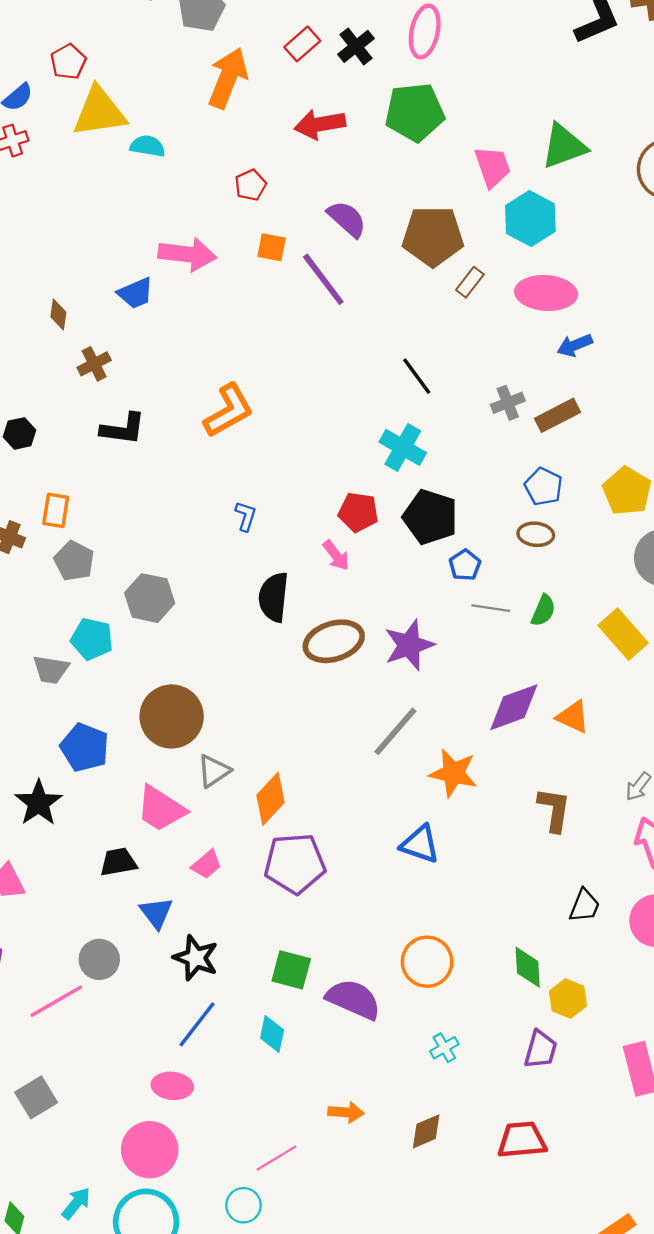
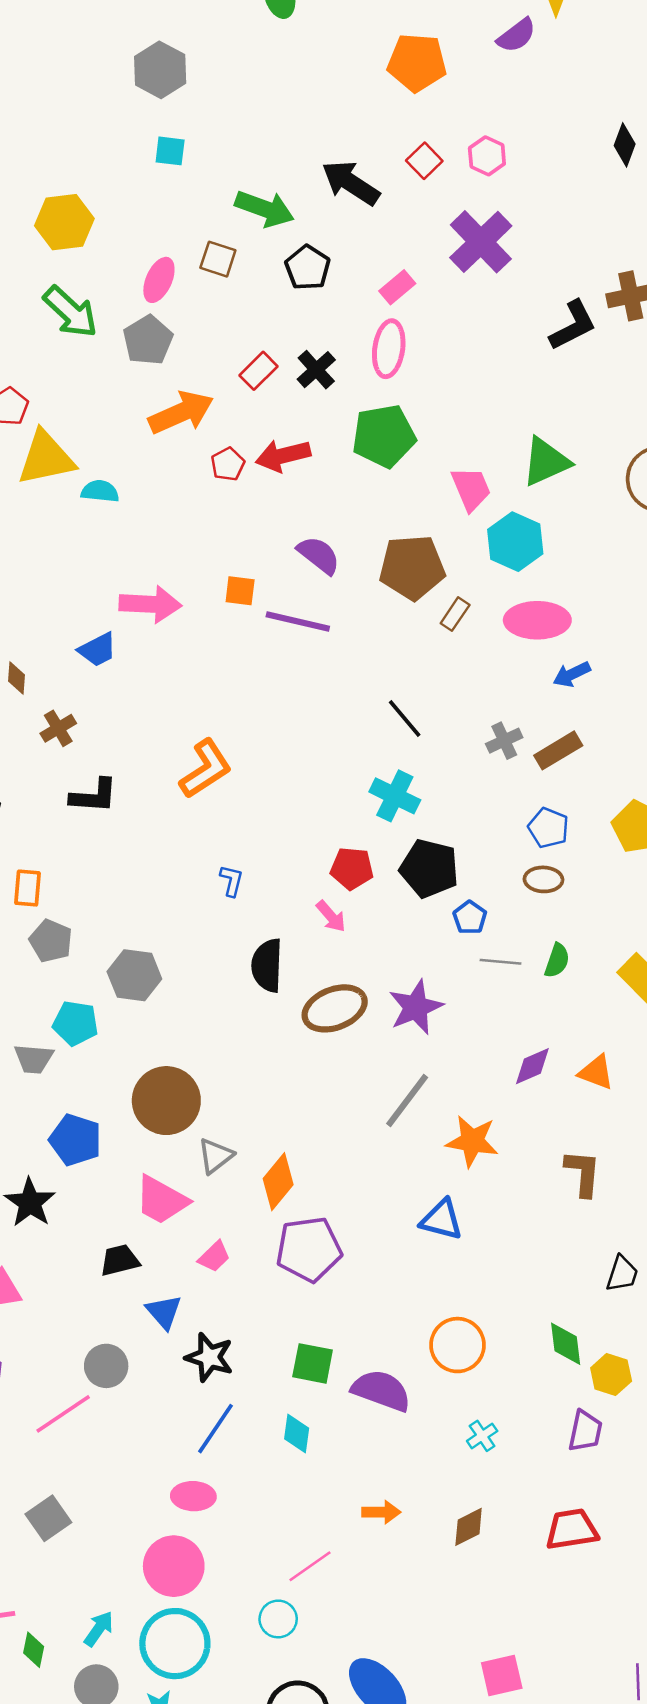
orange arrow: (228, 78) -> (181, 413), turned 48
red pentagon: (250, 185) -> (228, 464), moved
purple line: (323, 279) -> (298, 621), turned -36
purple diamond: (514, 707) -> (532, 1066), size x0.7

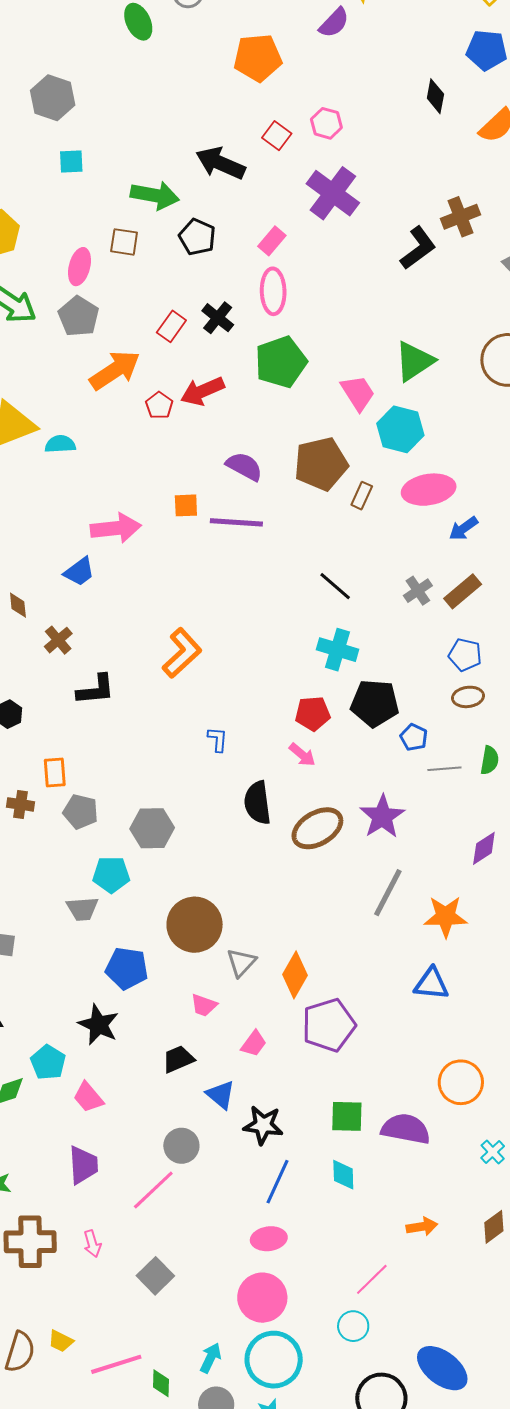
pink trapezoid: (161, 1200) -> (204, 1005), size x0.6

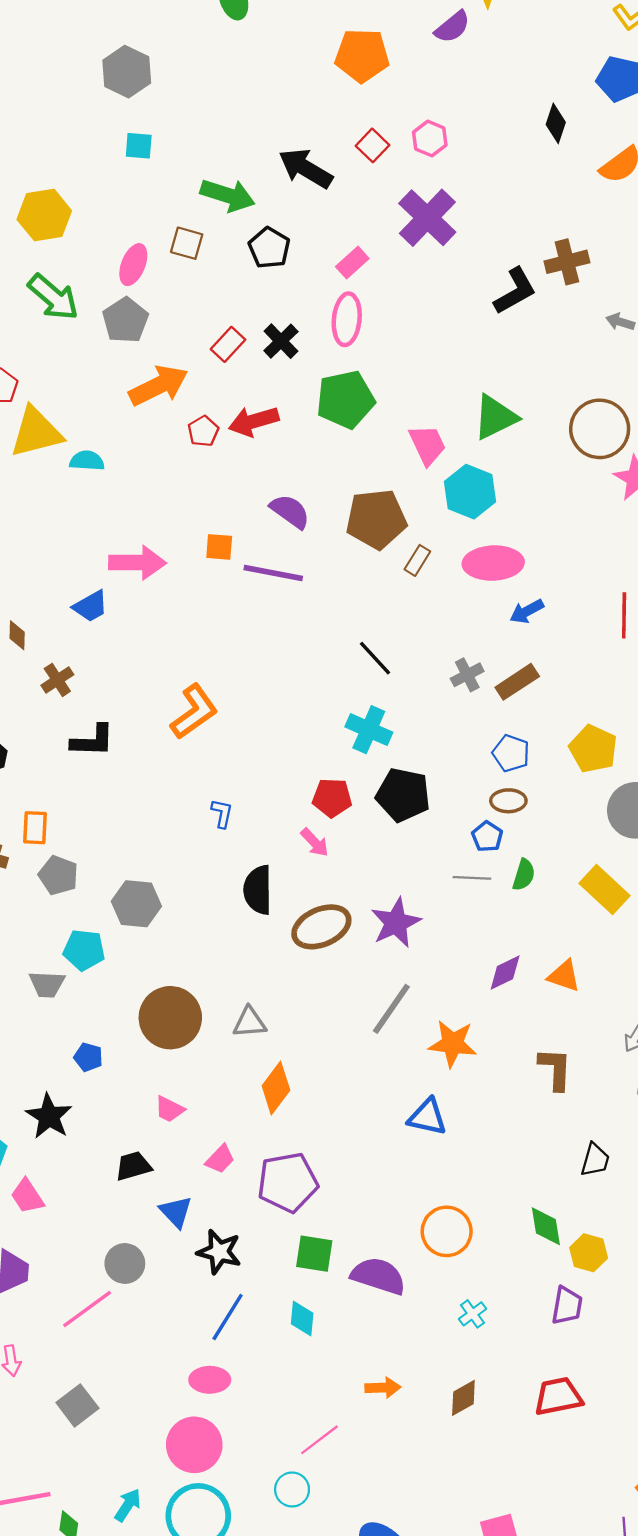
blue pentagon: (414, 737) -> (487, 837), moved
gray triangle: (241, 963) -> (250, 1022), moved, turned 36
blue pentagon: (127, 968) -> (88, 1057), size x0.6
purple pentagon: (329, 1025) -> (288, 1182), moved

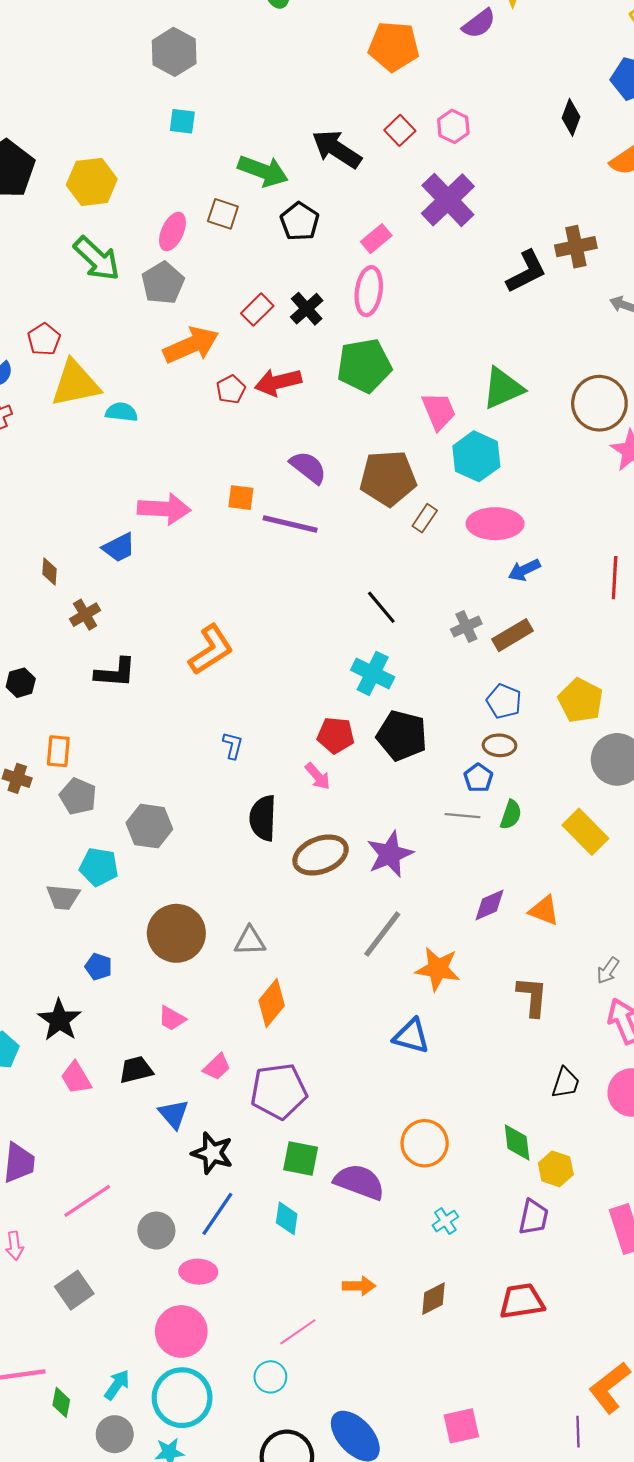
pink trapezoid: (27, 1196) -> (76, 1078), moved
gray circle: (125, 1263) -> (156, 1231), moved

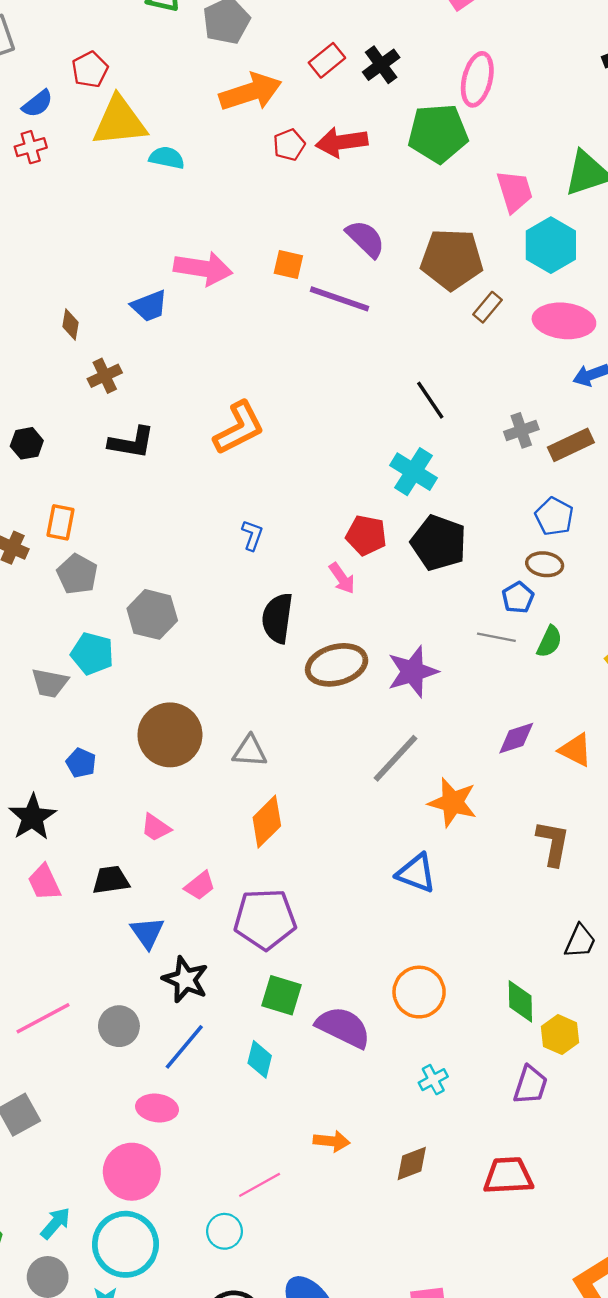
pink ellipse: (369, 291) -> (477, 79), moved
gray circle: (156, 1231) -> (119, 1026), moved

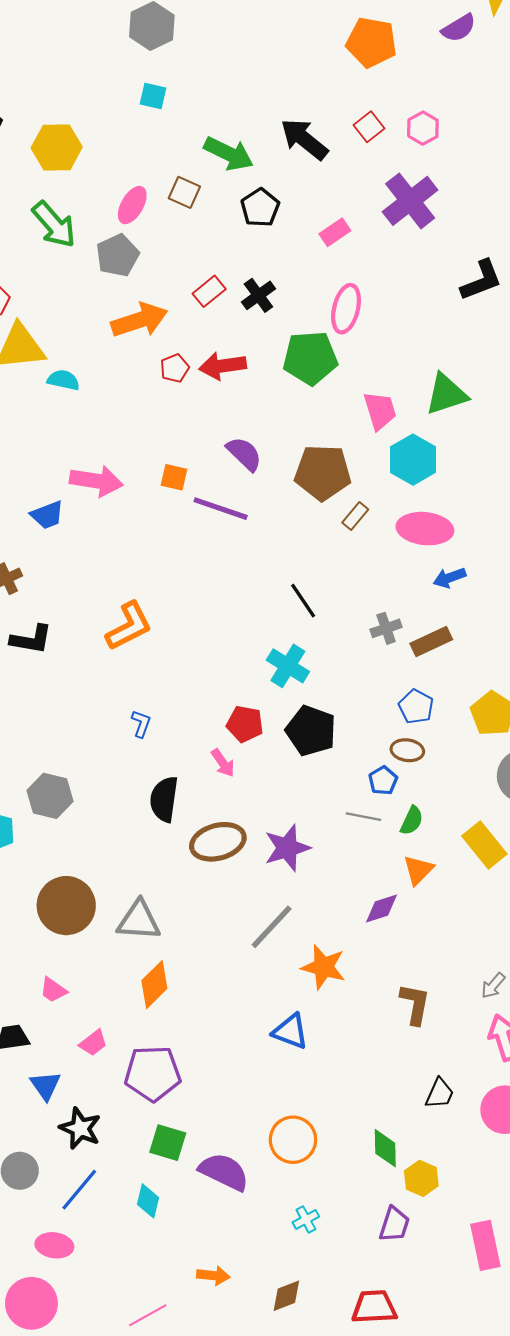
orange triangle: (575, 750) -> (418, 870), moved, turned 48
gray triangle: (250, 751) -> (139, 920), size x1.4

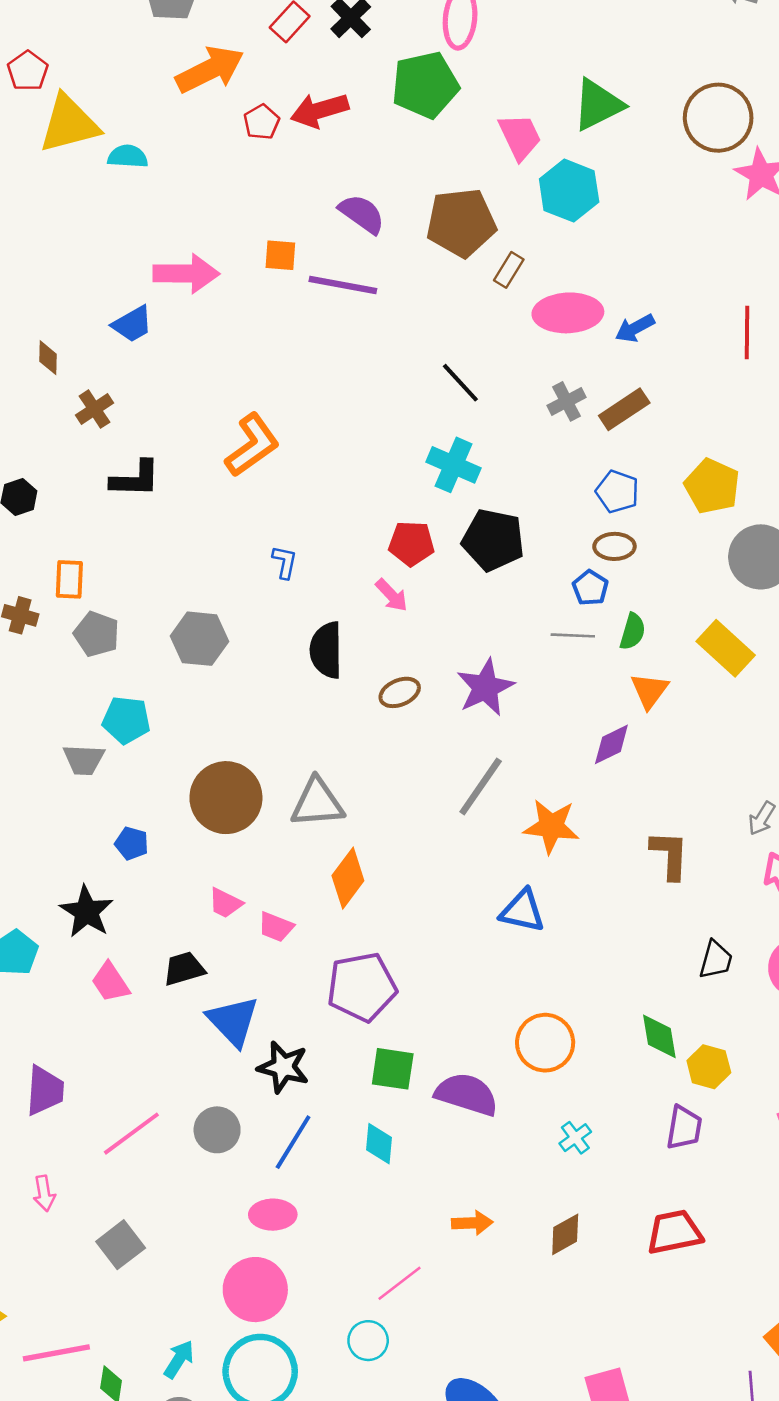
pink ellipse: (425, 529) -> (568, 313), moved
gray hexagon: (50, 796) -> (200, 639), moved
brown ellipse: (218, 842) -> (400, 692), size x0.6
pink trapezoid: (93, 1043) -> (276, 927), moved, turned 68
blue triangle: (45, 1086) -> (233, 1021), size x1.4

